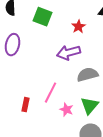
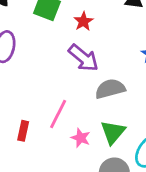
red star: (78, 27) -> (83, 21), moved
purple arrow: (68, 53) -> (83, 58), turned -125

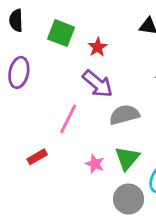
pink line: (58, 114) -> (68, 119), moved
red rectangle: (23, 131) -> (37, 157), turned 48

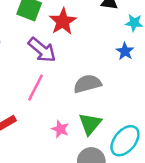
red star: (98, 47) -> (63, 21), size x1.5
purple arrow: (98, 84) -> (42, 50), moved

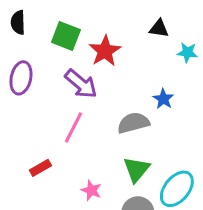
blue star: (125, 51) -> (163, 99), moved
pink star: (60, 129) -> (91, 190), moved

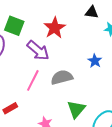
green square: (66, 36) -> (14, 26), moved
gray semicircle: (133, 123) -> (62, 77), moved

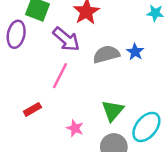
gray semicircle: (62, 77) -> (106, 54), moved

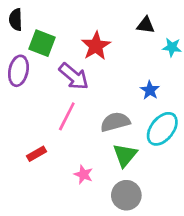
gray semicircle: (106, 54) -> (115, 122), moved
cyan ellipse: (146, 127) -> (162, 129), moved

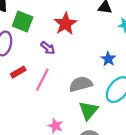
purple arrow: (74, 76) -> (48, 48), size x0.6
red rectangle: (36, 154) -> (18, 72), moved

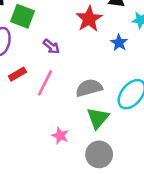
red star: (65, 24) -> (89, 19), moved
blue star: (108, 59) -> (119, 43), moved

